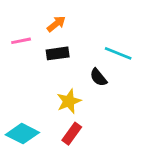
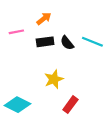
black semicircle: (98, 77) -> (67, 43), moved
red rectangle: (72, 134) -> (70, 105), moved

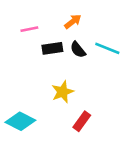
orange arrow: (44, 19) -> (73, 22), moved
pink line: (16, 32) -> (29, 29), moved

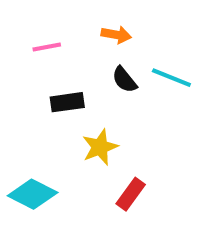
orange arrow: (73, 22) -> (116, 35), turned 48
black rectangle: (52, 48) -> (67, 102), moved

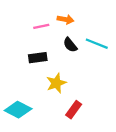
pink line: (47, 47) -> (41, 26), moved

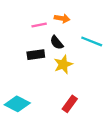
black semicircle: (70, 45) -> (57, 43), moved
yellow star: (56, 83) -> (63, 64), moved

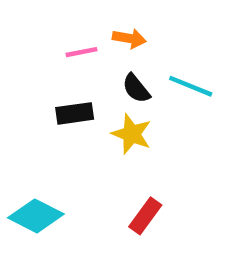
black semicircle: (57, 43) -> (136, 88), moved
yellow star: (63, 64) -> (132, 134), turned -30

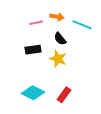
cyan line: (191, 86) -> (82, 25), moved
cyan diamond: (36, 216) -> (33, 93), moved

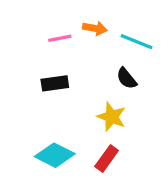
black semicircle: (60, 39) -> (127, 78), moved
yellow star: (58, 59) -> (112, 117), moved

